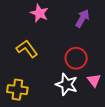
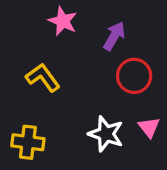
purple arrow: (82, 18) -> (114, 36), moved
red circle: (76, 58) -> (134, 76), moved

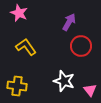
pink star: (63, 21) -> (19, 13), moved
pink triangle: (149, 127) -> (90, 90), moved

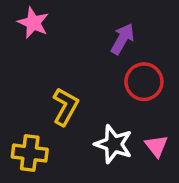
yellow L-shape: (26, 47) -> (65, 107), moved, turned 65
pink triangle: (90, 90) -> (156, 146), moved

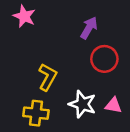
pink triangle: (156, 146) -> (113, 105), turned -42
yellow cross: (30, 153) -> (36, 113), moved

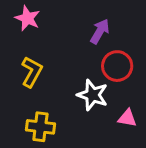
yellow L-shape: (48, 77) -> (32, 72), moved
white star: (82, 104) -> (93, 95), moved

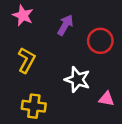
purple arrow: (100, 31) -> (65, 25), moved
red circle: (117, 66) -> (100, 41), moved

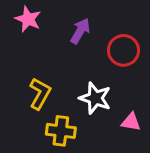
yellow L-shape: (27, 60) -> (40, 94), moved
yellow cross: (34, 106) -> (61, 131), moved

